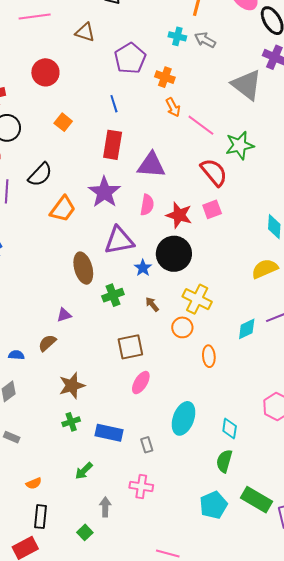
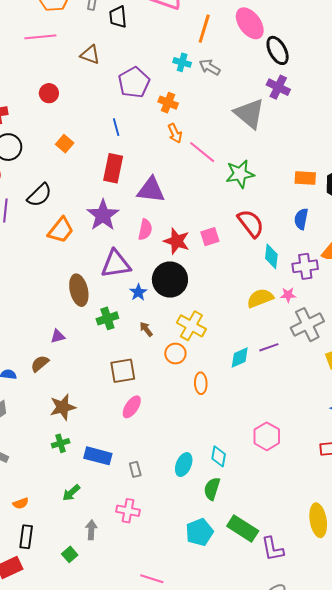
red circle: (45, 72) -> (49, 93), size x0.7
red semicircle: (214, 172) -> (251, 223), moved
cyan ellipse: (184, 418) -> (184, 465), moved, size x0.7

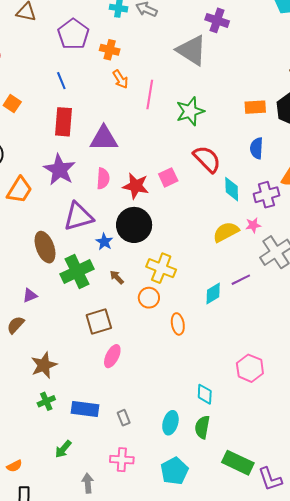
pink line: (202, 152) -> (150, 95), turned 68
green cross: (107, 318) -> (77, 272), size x1.5
cyan ellipse: (184, 465) -> (170, 423), moved
cyan pentagon: (199, 532) -> (174, 471), moved

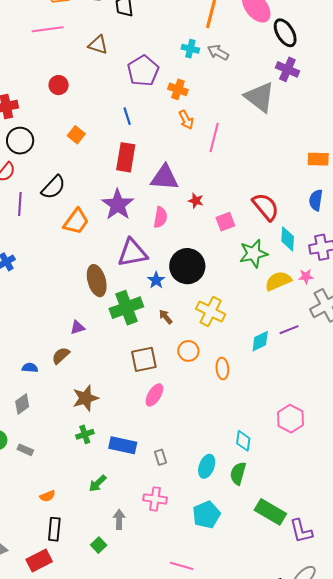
green star: (190, 111) -> (253, 254), moved
red star: (136, 186) -> (196, 201), moved, size x0.6
orange circle: (149, 298) -> (188, 351), moved

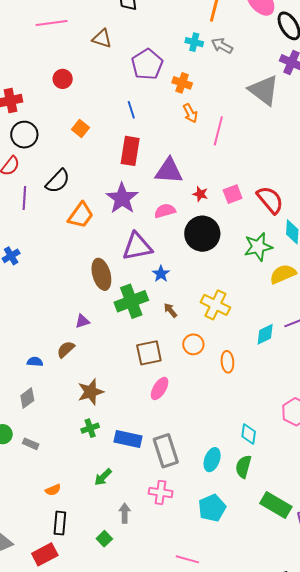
pink semicircle: (160, 217) -> (165, 211), turned -115
pink square: (225, 222) -> (233, 194), moved
black circle: (187, 266) -> (202, 234), moved
gray rectangle: (160, 457) -> (166, 451), size x2.0

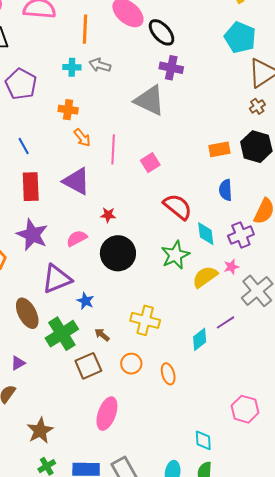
purple pentagon: (147, 64) -> (21, 84), moved
purple triangle: (169, 171) -> (76, 181), moved, turned 36
pink square: (233, 194) -> (150, 163), moved
brown square: (149, 353) -> (88, 366), moved
pink ellipse: (160, 388) -> (107, 414), size x1.4

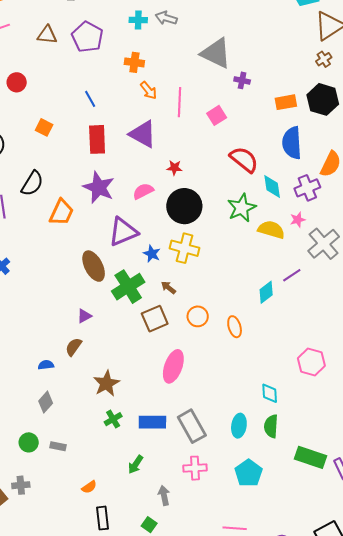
purple cross: (171, 68) -> (242, 80), moved, size x0.7
blue semicircle: (226, 190) -> (292, 143), size x1.5
yellow semicircle: (205, 277) -> (271, 230), turned 52
yellow cross: (145, 320) -> (185, 248), moved

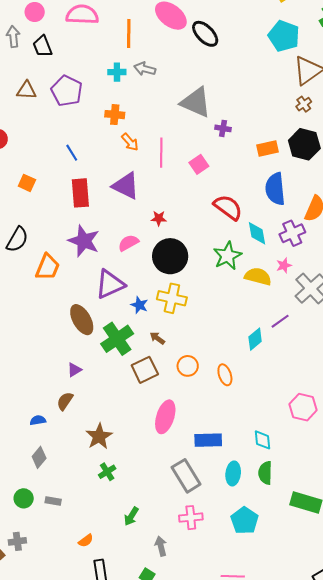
blue rectangle: (152, 422) -> (208, 440), moved

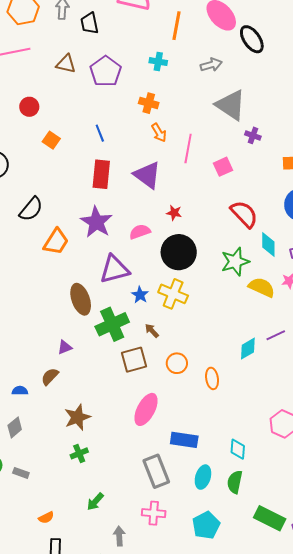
gray arrow: (145, 69) -> (211, 65), moved, turned 140
orange square: (27, 183) -> (51, 140), moved

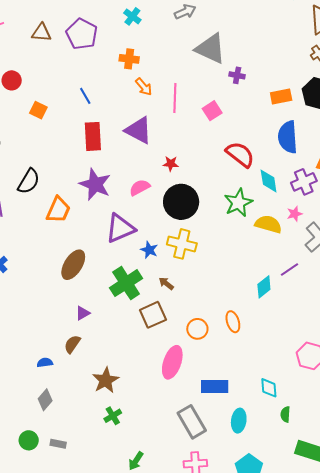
cyan cross: (158, 62) -> (132, 16), turned 36
brown ellipse: (81, 299) -> (73, 265), moved, turned 60
orange circle: (177, 363) -> (197, 329), moved
green semicircle: (235, 482) -> (285, 414), moved, size x0.7

